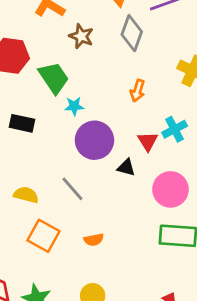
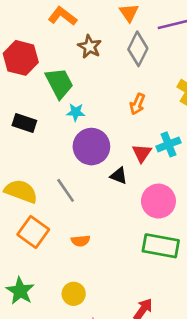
yellow semicircle: (26, 195) -> (21, 191), size x1.4

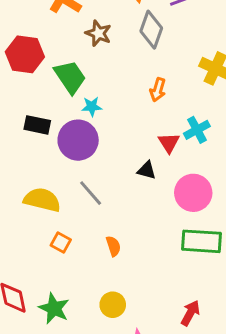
purple circle: (91, 147) -> (78, 140), moved
orange square: (33, 232) -> (61, 243), size x0.6
orange semicircle: (81, 241) -> (113, 246), turned -96

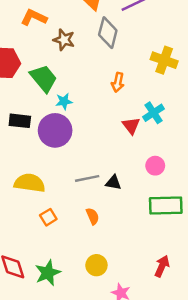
black triangle: (147, 170) -> (113, 183), moved
gray line: (91, 193) -> (87, 178), moved, turned -55
pink circle: (193, 193) -> (155, 166), size x0.6
orange square: (61, 243) -> (48, 217), turned 35
green star: (54, 308) -> (48, 273), turned 30

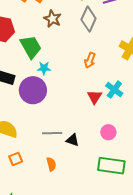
cyan cross: (154, 113) -> (114, 90), turned -30

